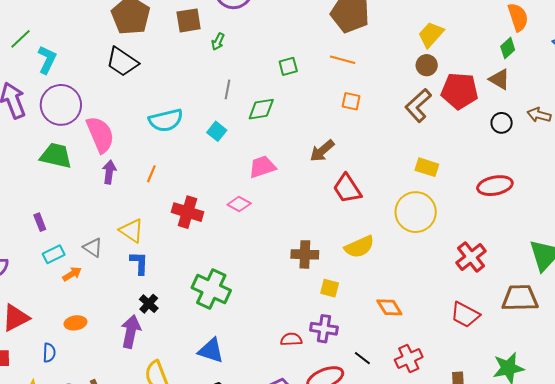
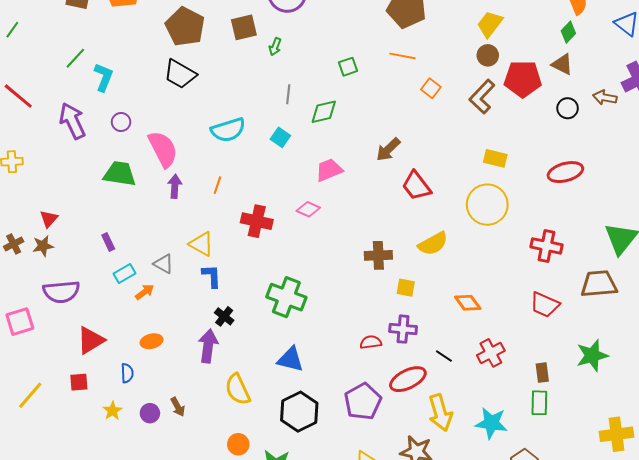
orange square: (351, 101) -> (431, 88), moved, turned 30
purple circle: (61, 105) -> (121, 122), size x0.5
red cross: (471, 257) -> (546, 246), turned -36

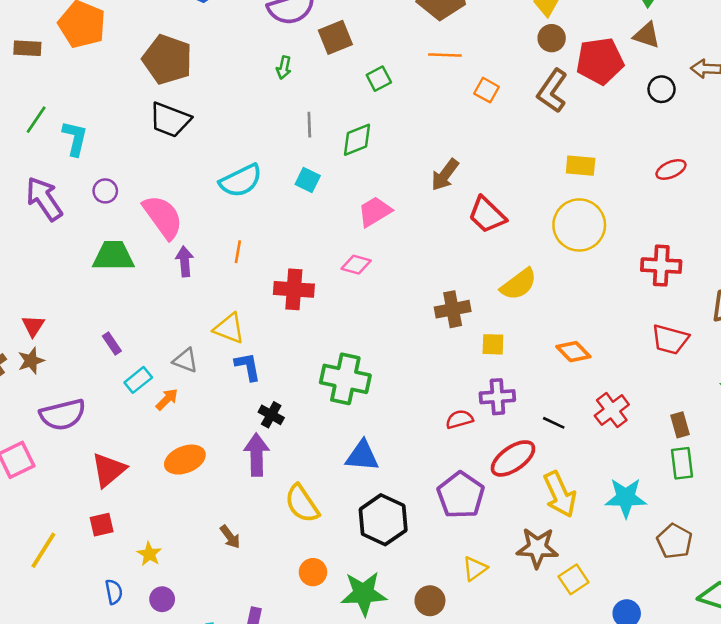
brown square: (244, 27) -> (335, 37), moved
red ellipse: (565, 172) -> (671, 169), size x0.7
orange ellipse: (152, 341) -> (185, 460), size x1.4
blue semicircle: (127, 373) -> (114, 592), moved
purple circle: (150, 413) -> (162, 599), moved

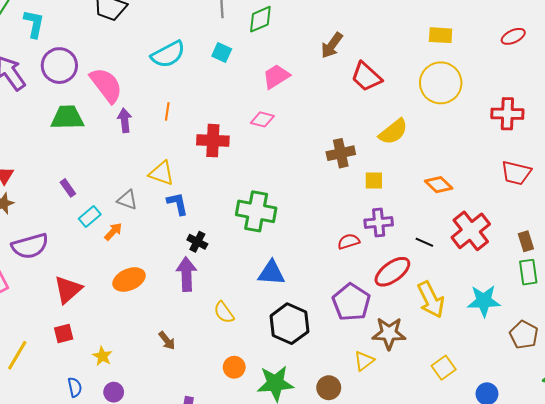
purple circle: (105, 191) -> (59, 66), size x1.8
red cross: (612, 410) -> (471, 231), size x1.4
yellow semicircle: (302, 504) -> (224, 312), size x0.7
brown star: (537, 548) -> (389, 333), moved

